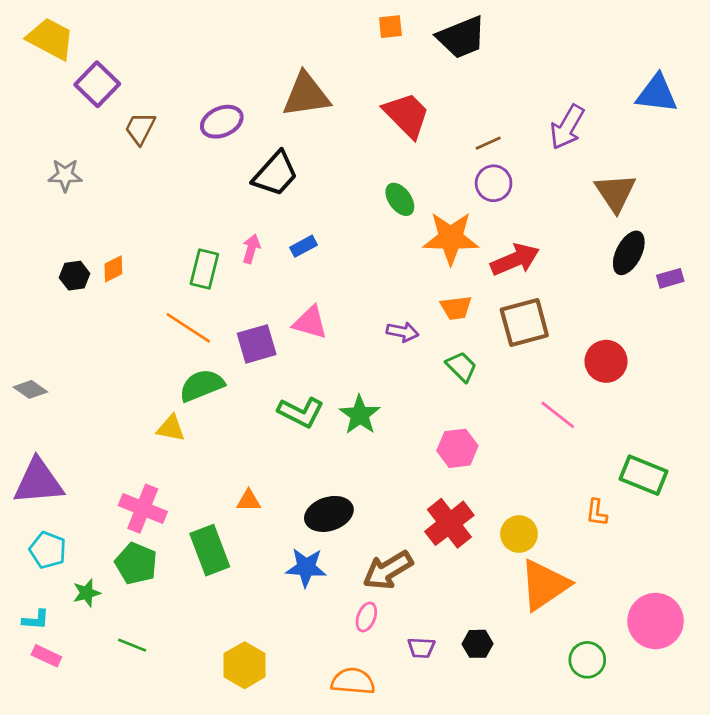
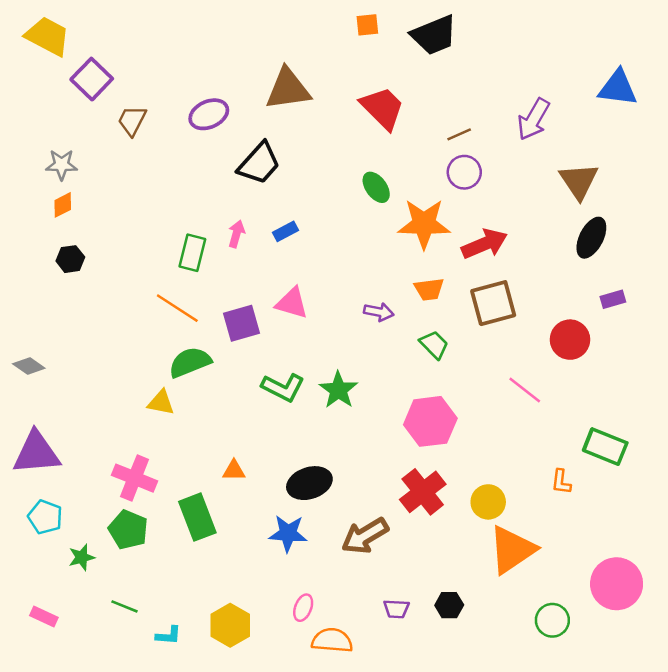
orange diamond: (113, 269) -> (63, 205), moved
purple rectangle: (670, 278) -> (613, 299), moved
pink hexagon: (457, 448) -> (430, 421), size x1.4
pink ellipse: (366, 617) -> (303, 608), moved
cyan L-shape: (36, 620) -> (168, 635), moved

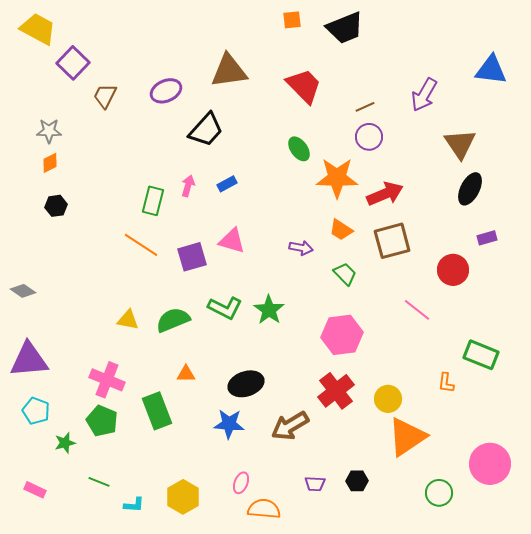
orange trapezoid: (429, 289) -> (341, 230), turned 40
green semicircle: (190, 362) -> (173, 320), moved

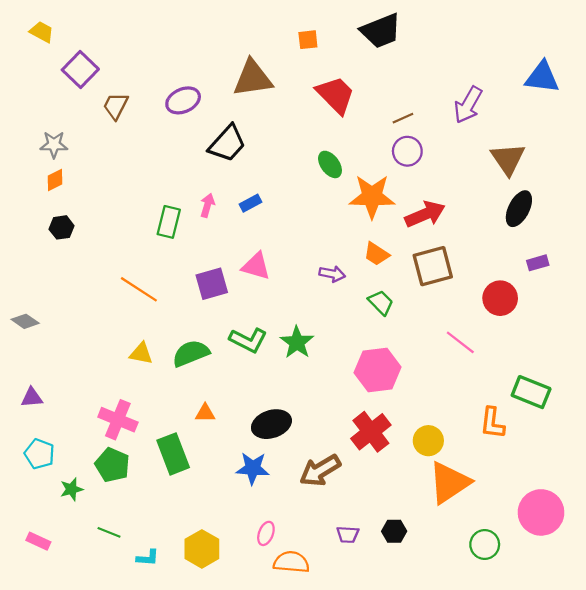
orange square: (292, 20) -> (308, 40), moved
yellow trapezoid: (38, 29) -> (42, 32), size x0.6
orange line: (141, 245) -> (139, 289), moved
purple triangle: (29, 360) -> (32, 398), size x0.5
orange L-shape: (446, 383) -> (492, 423), size x1.4

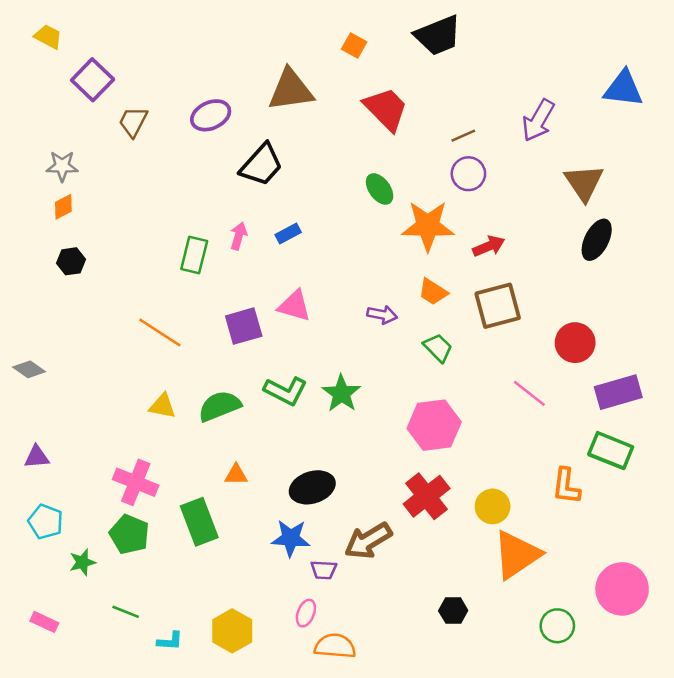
orange square: (308, 40) -> (354, 45), turned 35
red arrow: (425, 214) -> (489, 246), size x0.7
purple rectangle: (538, 263) -> (618, 392), moved, size x1.8
purple trapezoid: (348, 535) -> (324, 570), moved

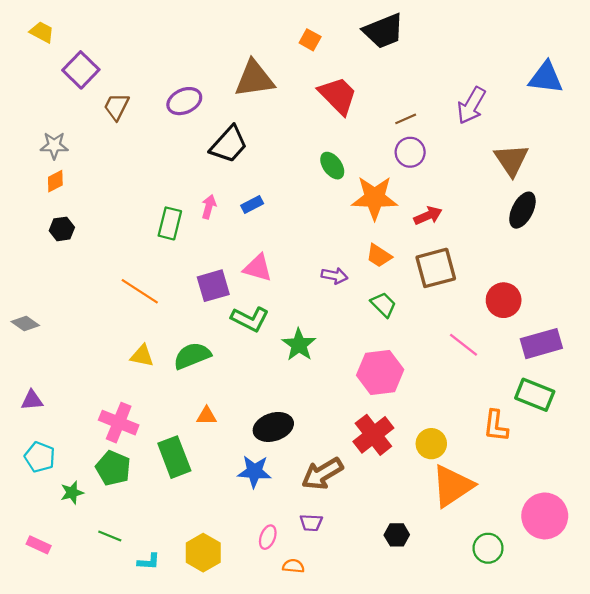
green L-shape: (286, 391) -> (250, 319), moved
purple trapezoid: (324, 570) -> (311, 523), moved
orange semicircle: (335, 646) -> (293, 566), size x0.6

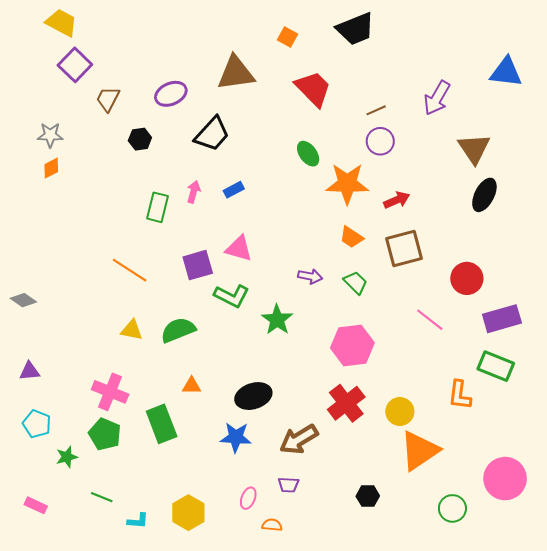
yellow trapezoid: (42, 32) -> (62, 23), moved, size x1.4
black hexagon: (62, 229) -> (140, 139), moved
purple arrow: (334, 276) -> (310, 276), moved

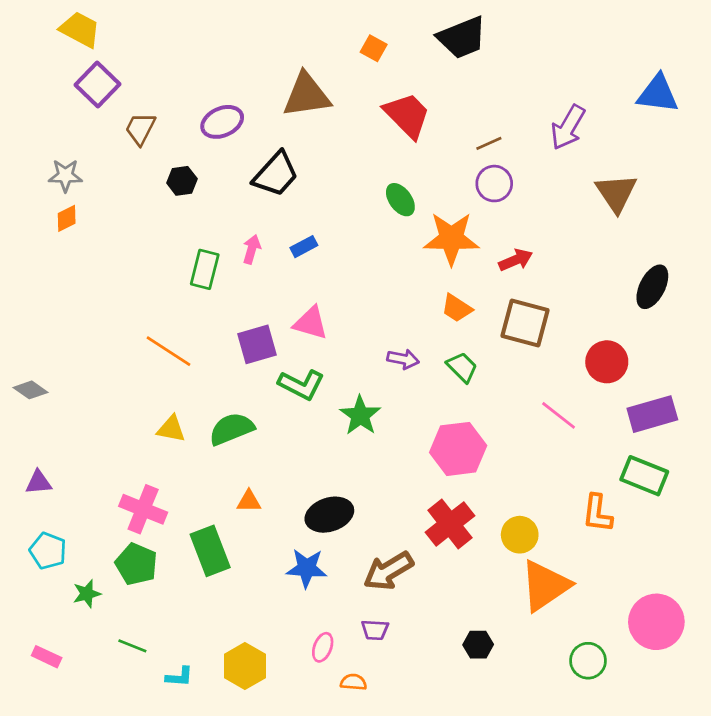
black ellipse: (484, 195) -> (652, 287), moved
brown square: (404, 249) -> (525, 323), turned 30

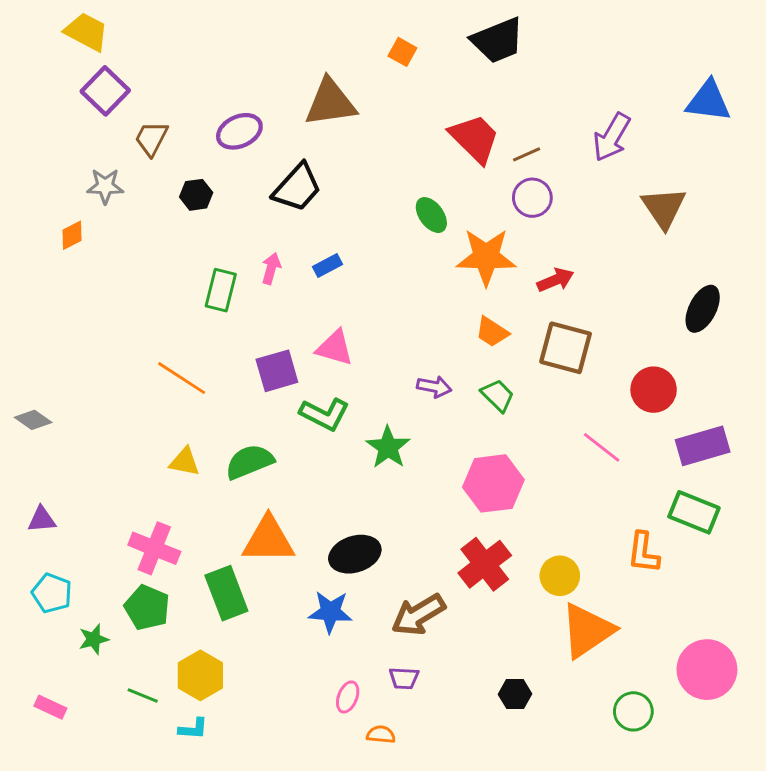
red trapezoid: (407, 115) -> (475, 139), moved
gray star: (65, 176) -> (105, 186), moved
orange triangle: (249, 501) -> (268, 540), size x2.0
yellow hexagon: (245, 666) -> (200, 675), moved

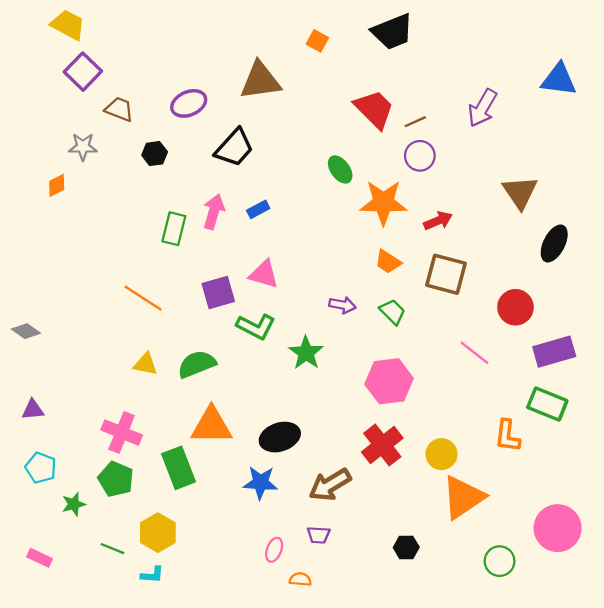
brown trapezoid: (151, 139) -> (119, 109), turned 84
brown triangle: (664, 208) -> (520, 192), moved
pink arrow: (271, 268) -> (214, 212), size x1.4

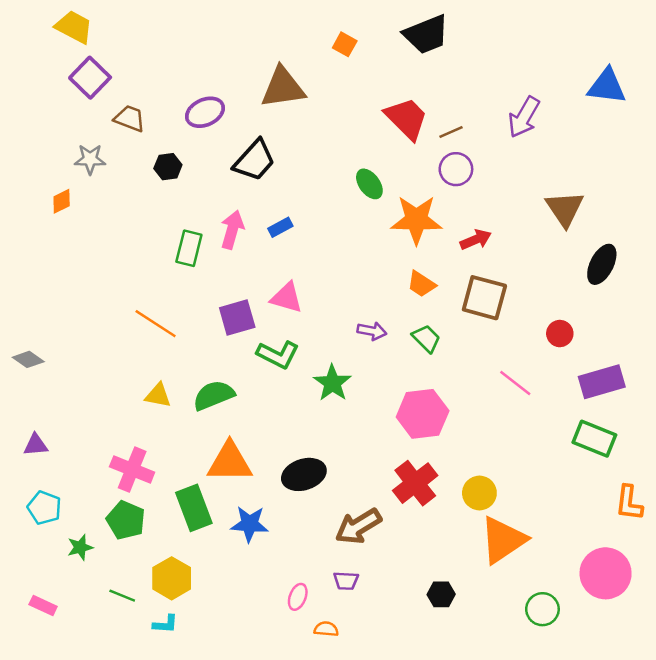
red circle: (515, 307) -> (560, 334), size x0.7
orange L-shape: (507, 436) -> (629, 503), moved
blue star: (260, 483) -> (250, 524), moved

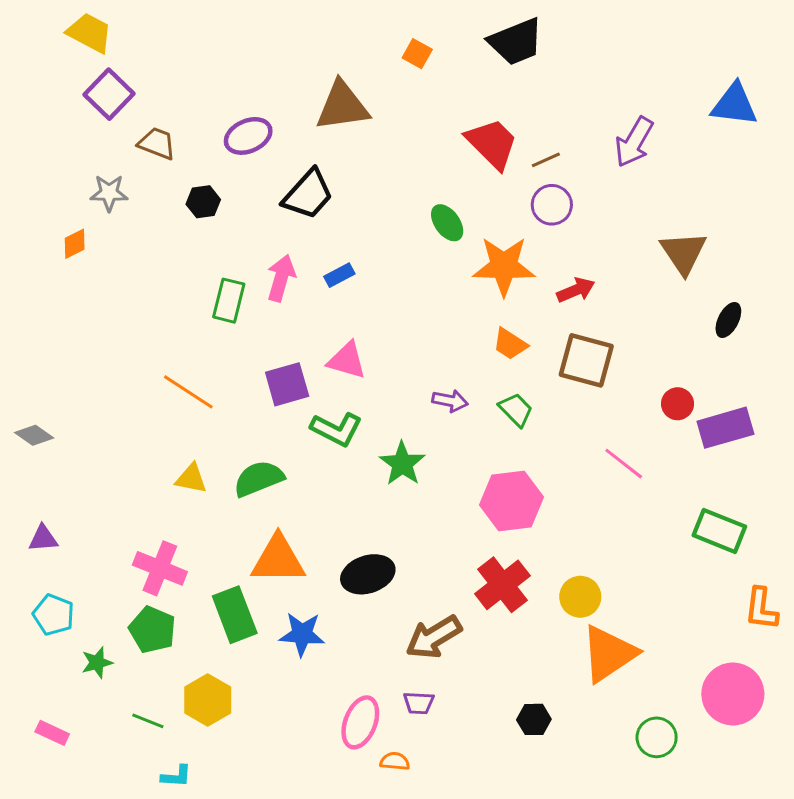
black ellipse: (602, 264) -> (728, 320), size x0.7
purple rectangle: (602, 382) -> (725, 428), moved
pink ellipse: (298, 597) -> (360, 722), size x1.6
cyan L-shape: (165, 624) -> (176, 776), moved

